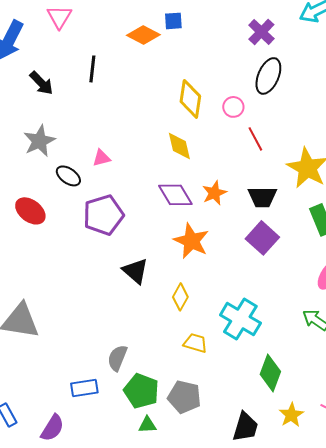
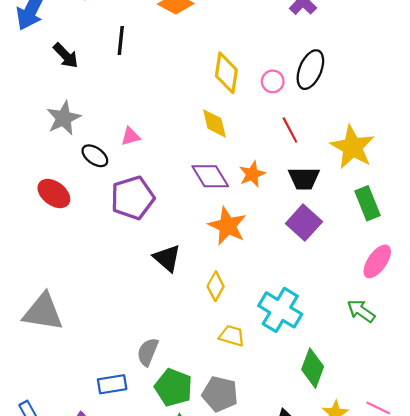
black ellipse: (268, 76) -> (310, 70), moved
red line: (255, 139) -> (290, 130), moved

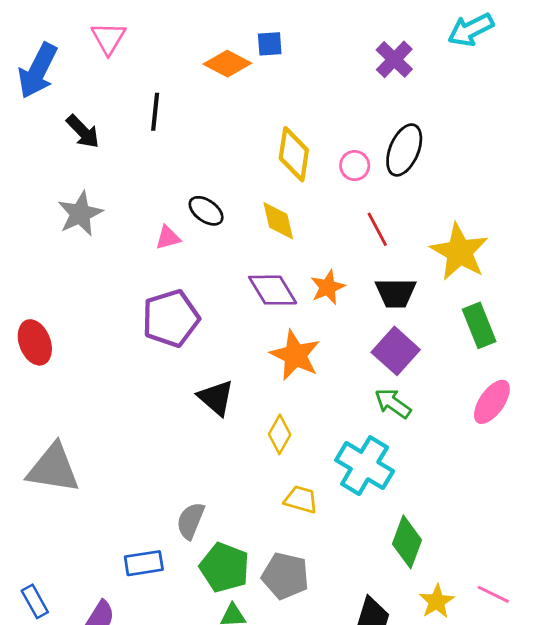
black ellipse: (95, 156) -> (206, 211), moved
red ellipse: (54, 194) -> (35, 342), moved, turned 32
green arrow: (361, 311) -> (393, 403), moved

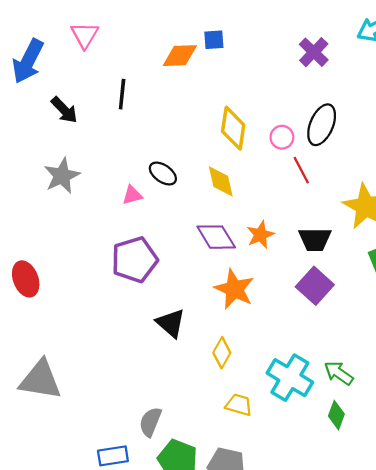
orange diamond: (227, 64) -> (180, 56), turned -30
red line: (377, 229) -> (301, 170), moved
green arrow: (393, 403) -> (339, 373), moved
green diamond: (407, 542) -> (336, 415), moved, size x0.7

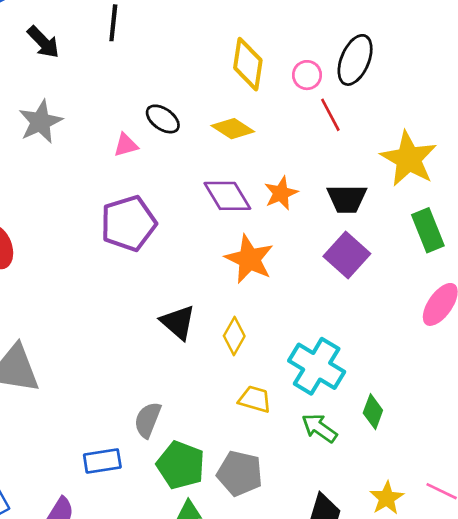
yellow diamond: (221, 181) -> (233, 129), turned -44
black triangle: (171, 323) -> (178, 322), moved
green arrow: (339, 373) -> (319, 428), moved

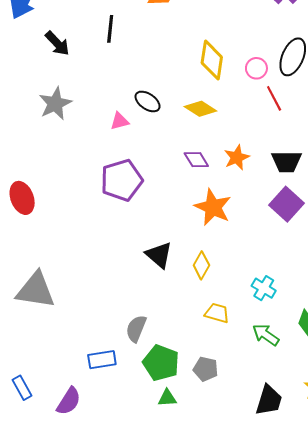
purple diamond: (227, 196) -> (196, 160), size x0.7
cyan cross: (317, 366) -> (264, 288), size x0.6
gray pentagon: (240, 473) -> (206, 369), size x0.7

